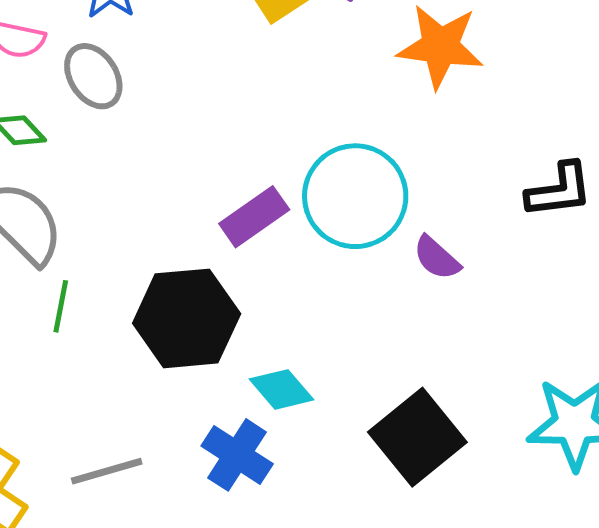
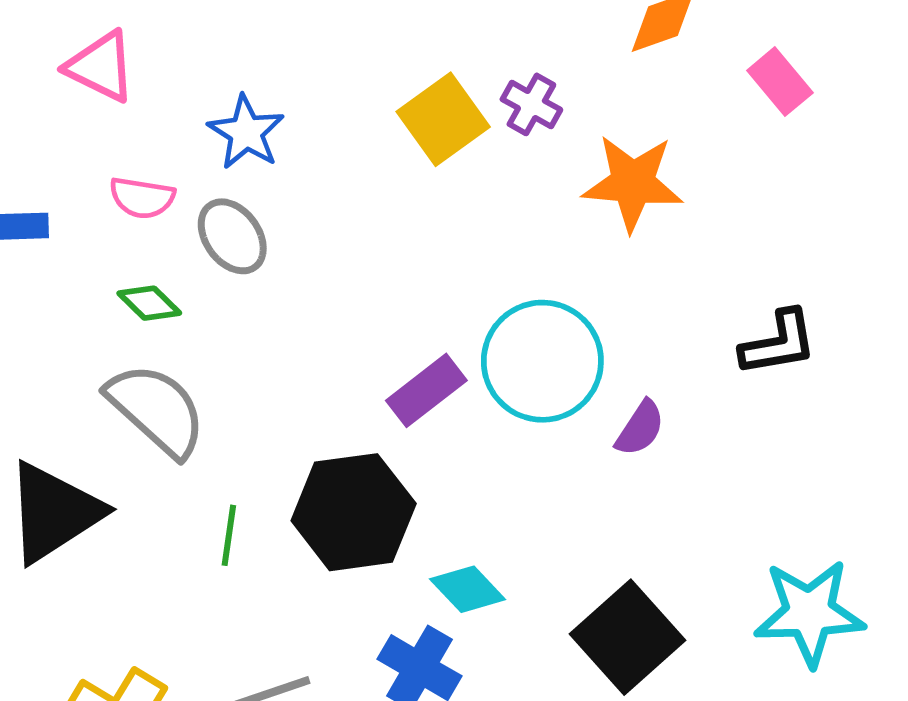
purple semicircle: (437, 258) -> (640, 428), turned -96
green line: (61, 306) -> (229, 535), moved

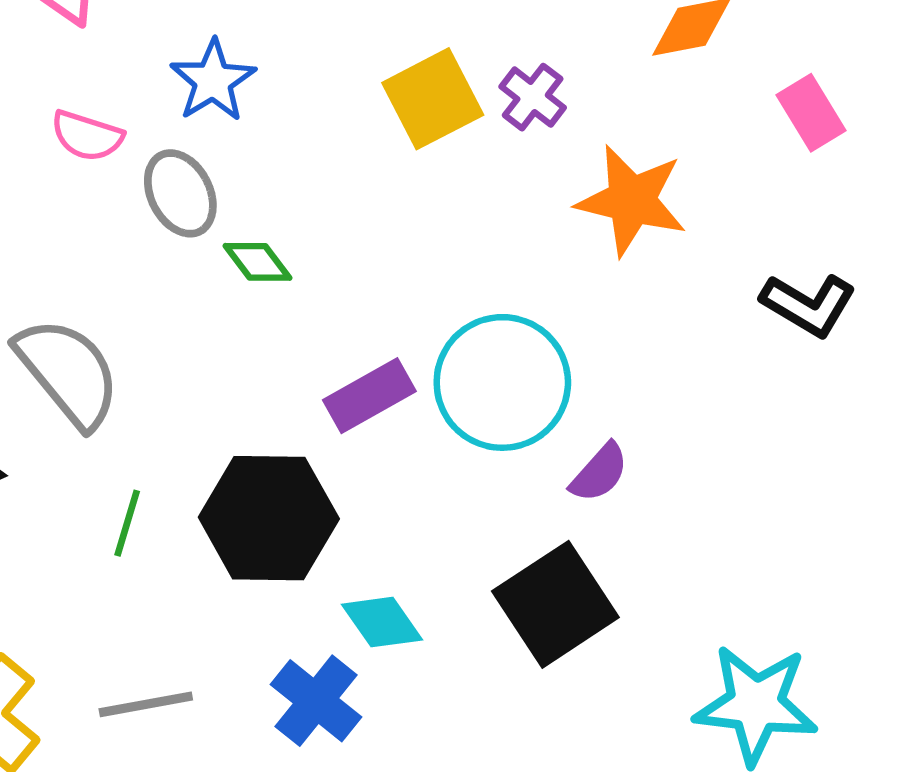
green diamond: (149, 303) -> (258, 262), moved
black L-shape: (778, 343) -> (808, 305), moved, turned 32
black square: (628, 637) -> (555, 604), moved

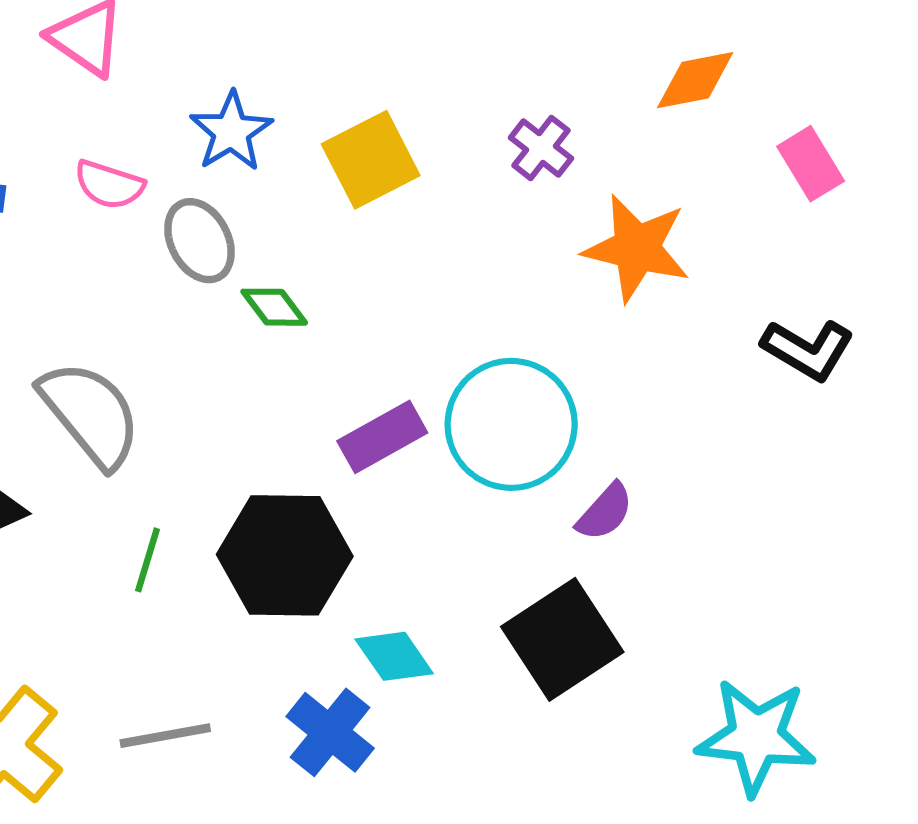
yellow square: (433, 99) -> (371, 160), moved

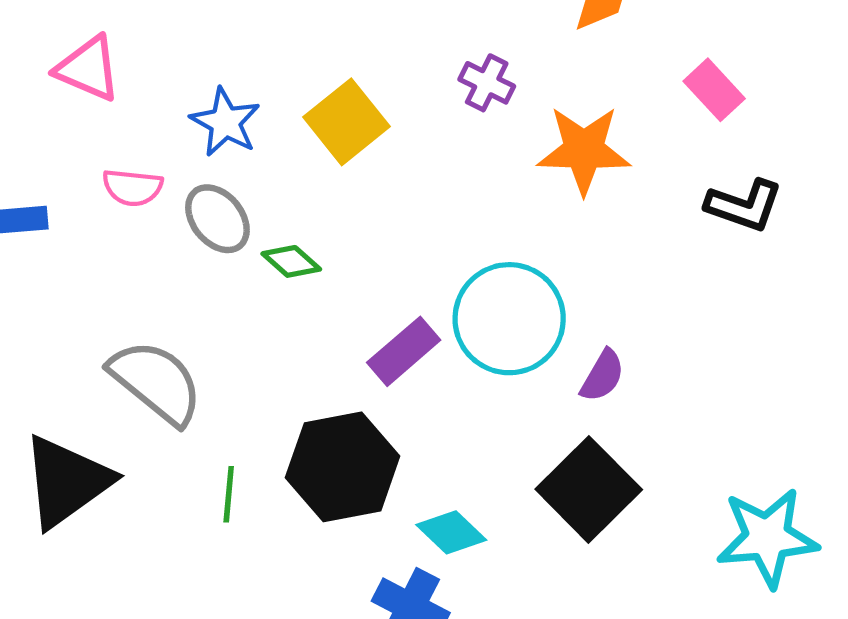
pink rectangle: (811, 164) -> (714, 90), moved

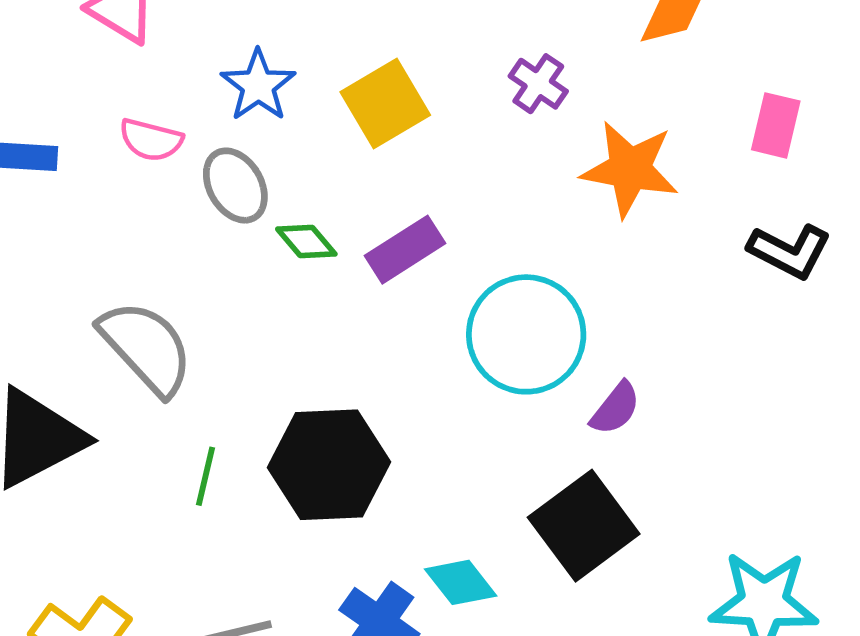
pink rectangle: (714, 90) -> (776, 125), turned 48
purple rectangle: (404, 351) -> (405, 250), moved
cyan diamond: (451, 532) -> (461, 582), moved

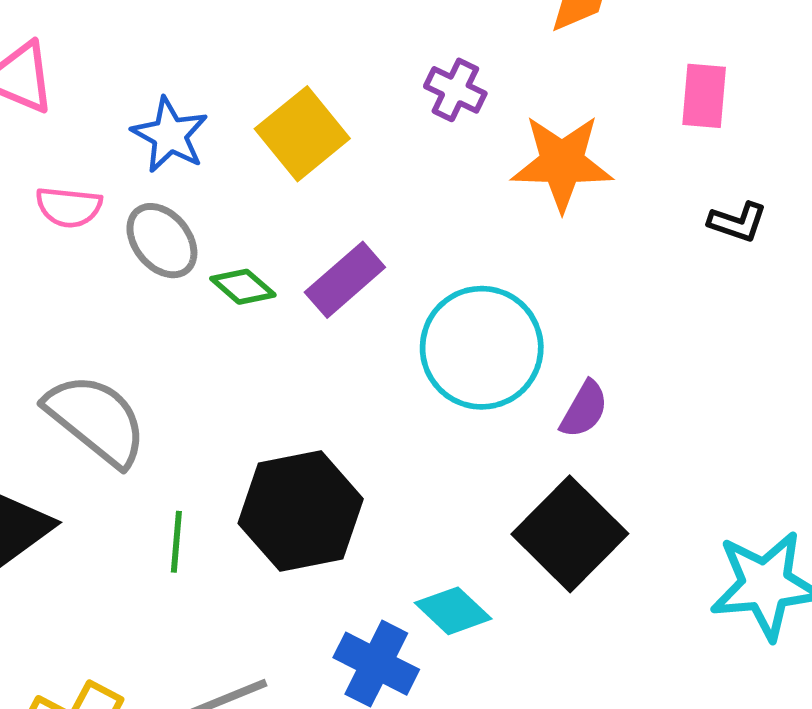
black L-shape: (790, 251) -> (738, 222), size x0.7

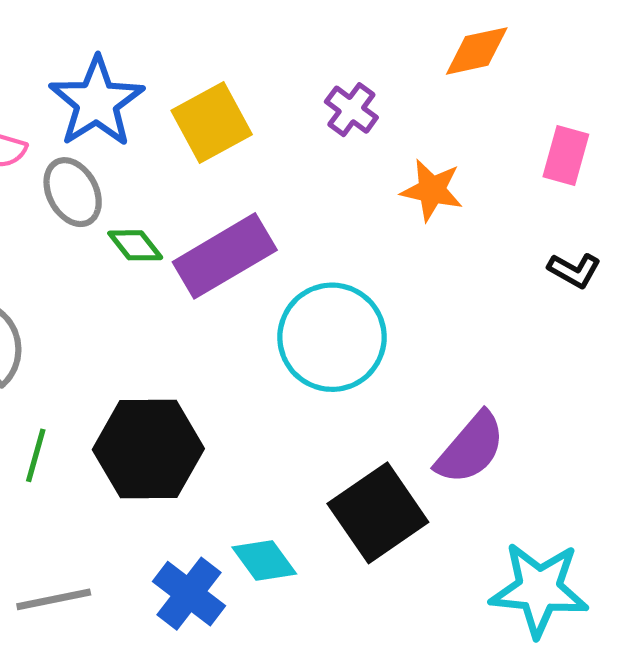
blue star: (170, 135) -> (97, 102), size x1.4
orange star: (562, 163) -> (432, 190), size x0.7
purple rectangle: (345, 280) -> (225, 256), size x1.4
purple semicircle: (584, 409) -> (471, 448), moved, size x1.5

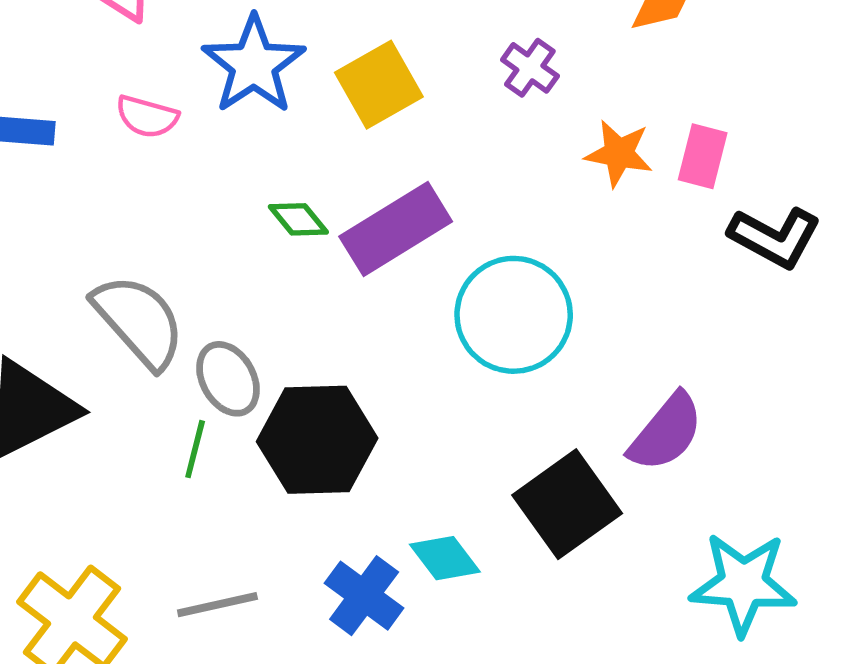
pink rectangle: (566, 155) -> (703, 156), moved
gray ellipse: (73, 192) -> (228, 379), moved
black L-shape: (574, 270) -> (775, 237), size x1.6

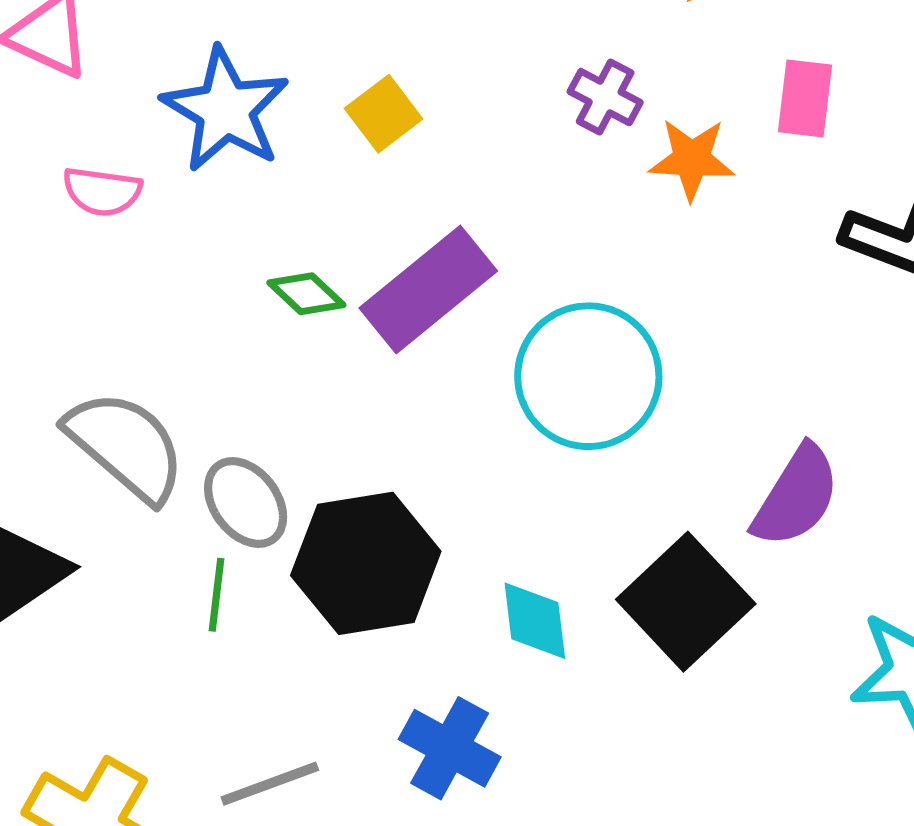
purple cross: (530, 68) -> (605, 97), moved
yellow square: (379, 85) -> (384, 114), size x0.7
pink rectangle: (703, 156) -> (805, 98), moved
cyan diamond: (445, 558) -> (535, 621), moved, turned 38

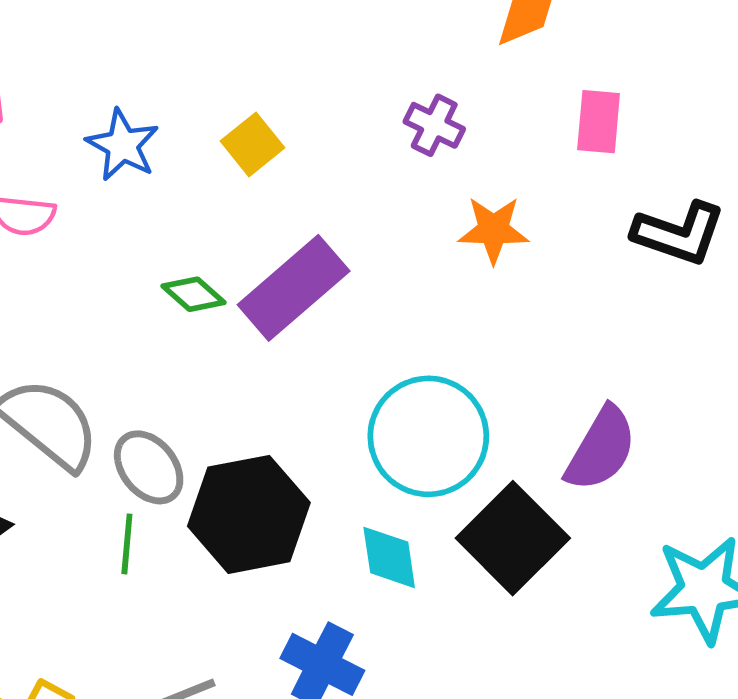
blue star: (225, 110) -> (123, 145), size x0.7
orange star: (692, 159) -> (494, 230), moved
cyan circle: (588, 376) -> (428, 436), moved

